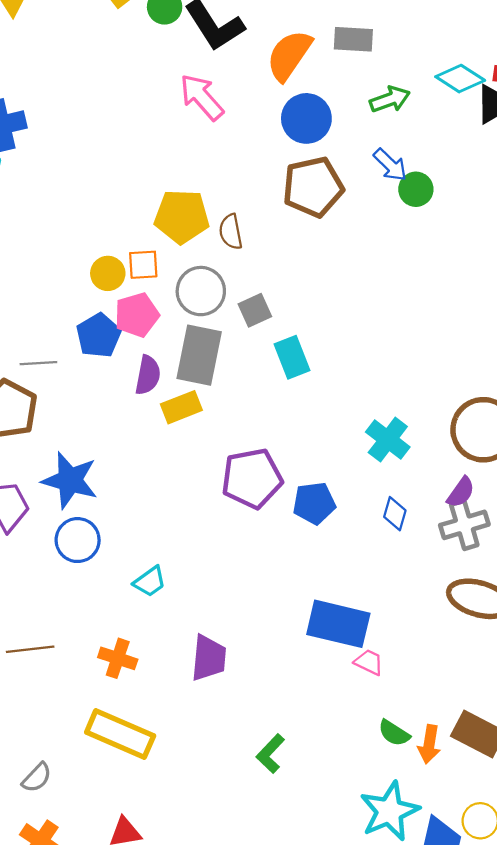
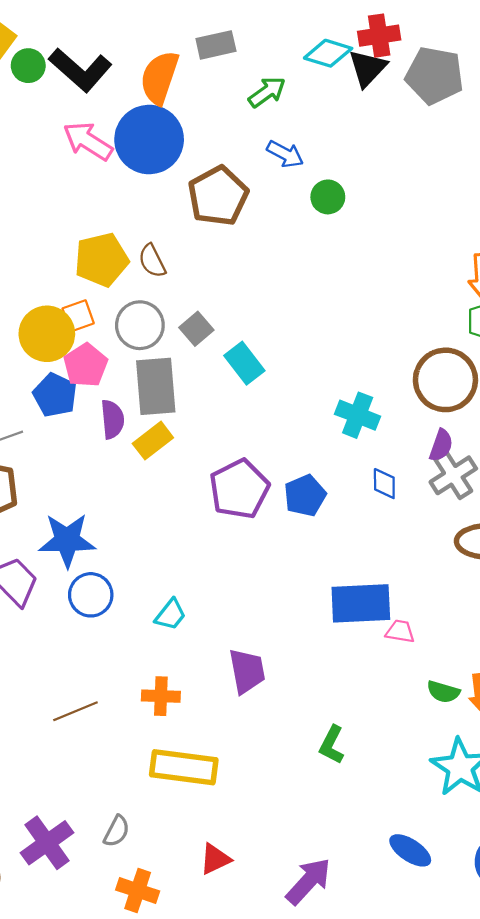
blue circle: (306, 118) -> (149, 140), moved, size x1.4
green circle: (416, 189) -> (328, 197), moved
yellow circle: (108, 273) -> (47, 334), size x1.6

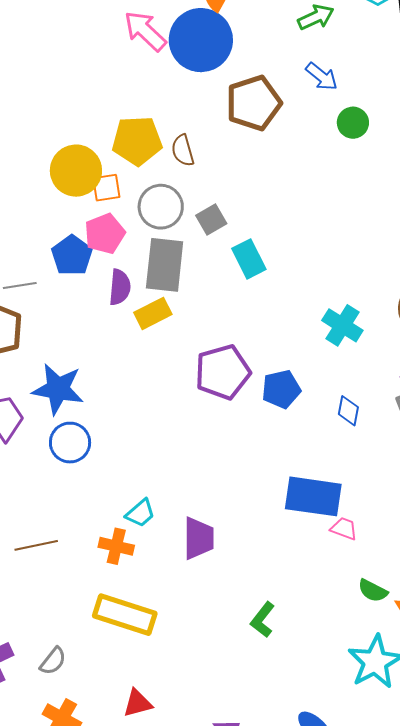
yellow circle: (47, 334) -> (76, 171), moved
blue diamond: (384, 484) -> (348, 411), moved
cyan trapezoid: (170, 615) -> (140, 513), moved

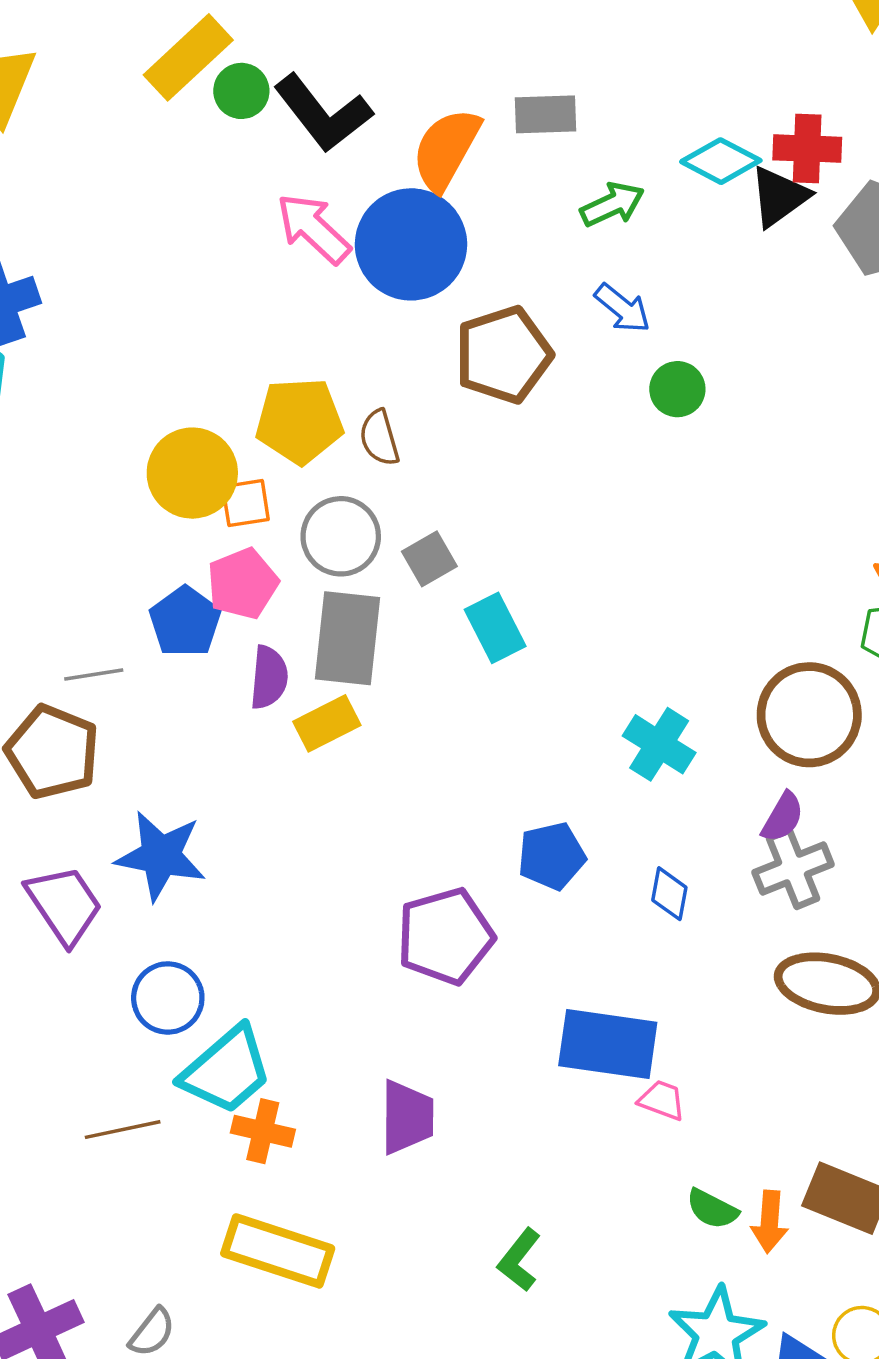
purple pentagon: (223, 372) -> (445, 936), moved
blue circle: (70, 443) -> (168, 998), moved
cyan trapezoid: (140, 513) -> (226, 1070), moved, size x1.8

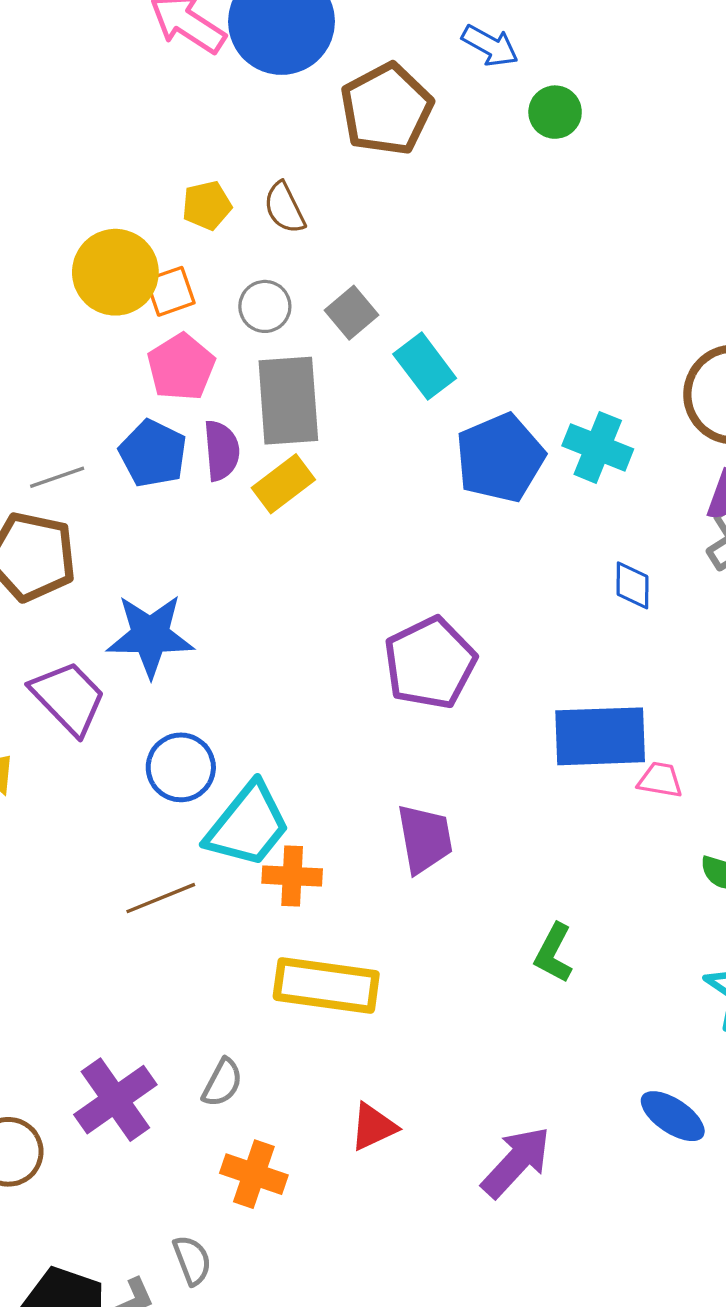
yellow pentagon: (299, 421) -> (207, 205), size x0.6
gray circle: (341, 536) -> (265, 306), size x0.7
blue pentagon: (185, 622) -> (153, 454), moved
blue pentagon: (552, 856) -> (500, 458), moved, size x1.4

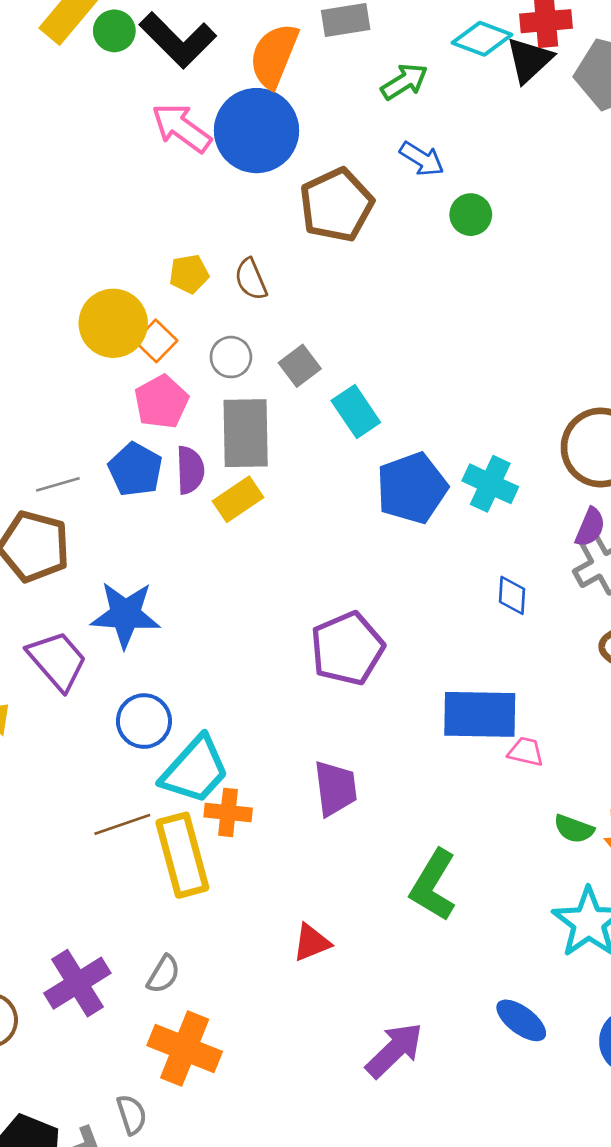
orange square: (170, 291) -> (156, 341), turned -30
green L-shape: (554, 953) -> (433, 885), size x1.5
yellow rectangle: (326, 986) -> (182, 855), moved, turned 64
red triangle: (373, 1127) -> (312, 943), moved
orange cross: (254, 1174) -> (185, 1048), size x1.4

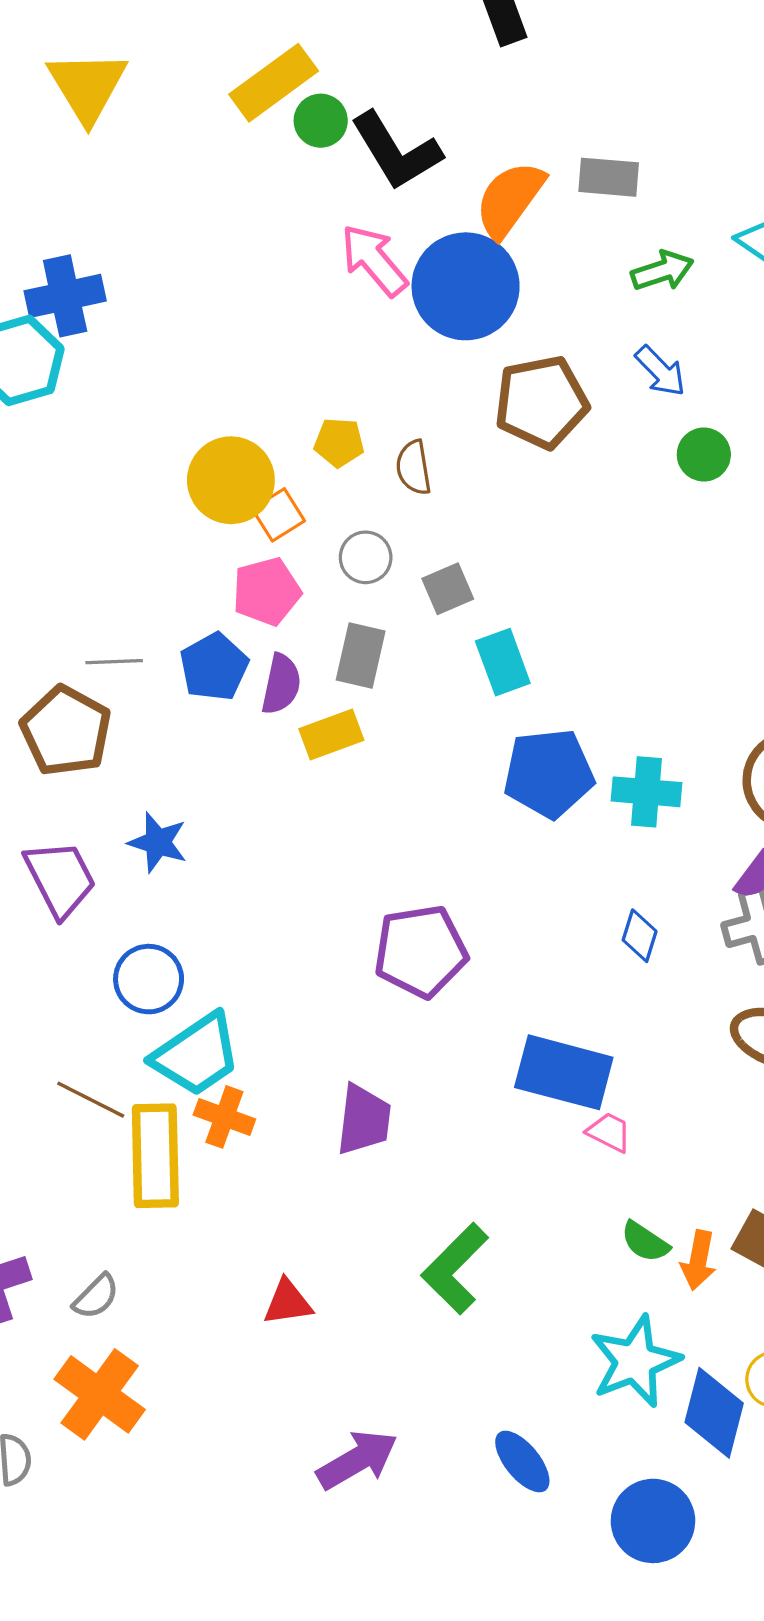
gray rectangle: (246, 433) -> (361, 655), size x0.7
cyan cross: (490, 484) -> (646, 792), turned -34
blue star: (125, 615) -> (158, 842), size x0.7
brown line: (122, 824) -> (91, 1100), turned 32

